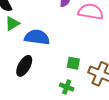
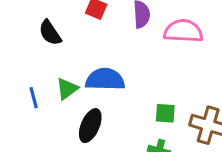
green triangle: (12, 24) -> (67, 89), moved

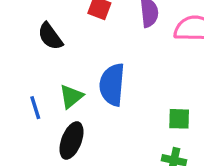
blue semicircle: (105, 79) -> (112, 85), turned -84
black ellipse: (90, 126) -> (72, 141), moved

